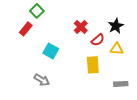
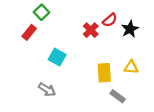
red semicircle: (98, 40) -> (110, 20), moved
yellow triangle: (117, 49) -> (131, 67), moved
gray rectangle: (121, 84) -> (118, 96), moved, turned 40

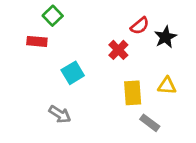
red cross: (91, 30) -> (118, 50), moved
red rectangle: (29, 32) -> (37, 41), turned 56
cyan square: (57, 57) -> (73, 73), turned 30

